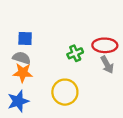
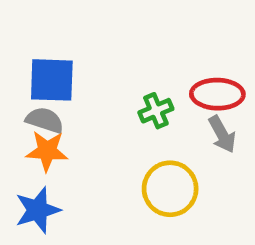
blue square: (25, 38) -> (52, 80), size x1.5
yellow circle: (65, 92) -> (170, 189), moved

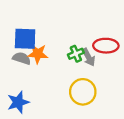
gray arrow: (222, 134) -> (89, 57), moved
orange star: (47, 151) -> (38, 54), moved

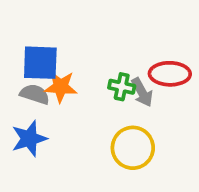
green cross: (76, 54) -> (122, 87), turned 35
blue star: (18, 102) -> (29, 139), moved

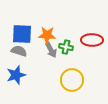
orange star: (61, 87) -> (47, 35), moved
gray arrow: (142, 92) -> (51, 50), moved

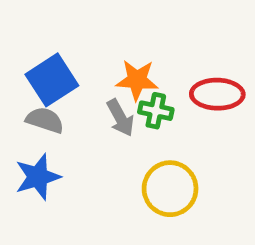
blue square: (22, 34) -> (52, 80), turned -35
orange star: (47, 35) -> (137, 80), moved

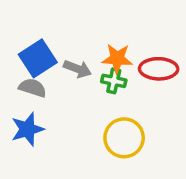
orange star: (137, 80) -> (117, 58), moved
gray arrow: (120, 118) -> (77, 69), moved, turned -40

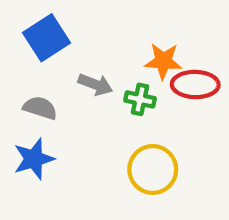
blue square: (38, 58) -> (47, 38), moved
orange star: (117, 58) -> (163, 61), moved

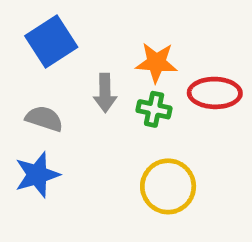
orange star: (163, 61) -> (156, 63), moved
gray arrow: (95, 85) -> (105, 93), turned 68

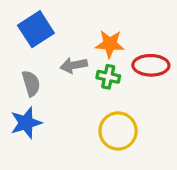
gray arrow: (105, 93) -> (74, 65), turned 80
gray semicircle: (44, 119) -> (31, 83), turned 55

